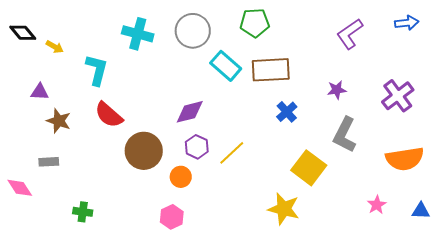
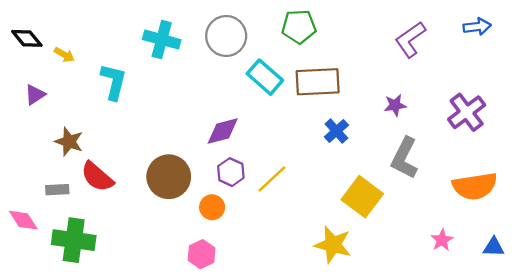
purple triangle: (40, 92) -> (35, 95), moved, turned -36
red semicircle: (109, 115) -> (97, 177), moved
green cross: (83, 212) -> (74, 240), moved, size x1.8

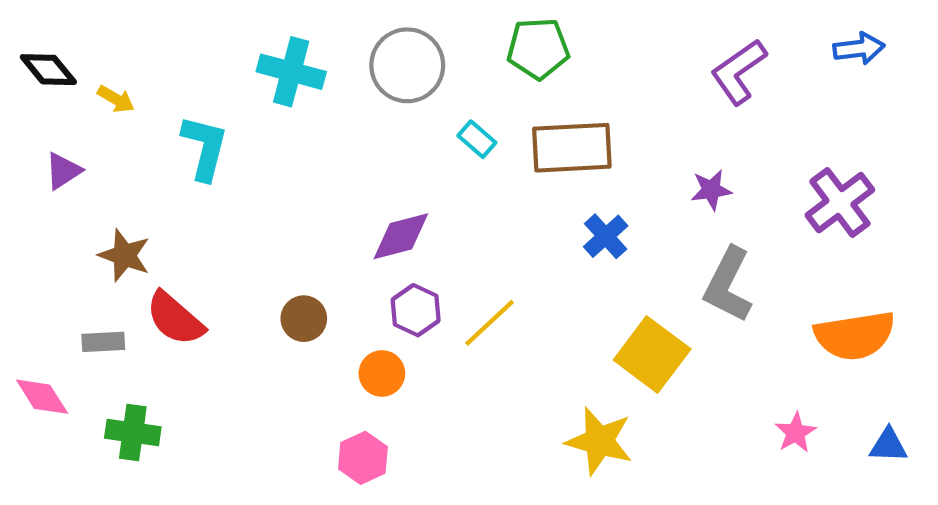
cyan rectangle: (265, 77) -> (477, 139), size x0.6
brown circle: (169, 177) -> (304, 319), size x0.6
green cross: (74, 240) -> (133, 433), size x0.7

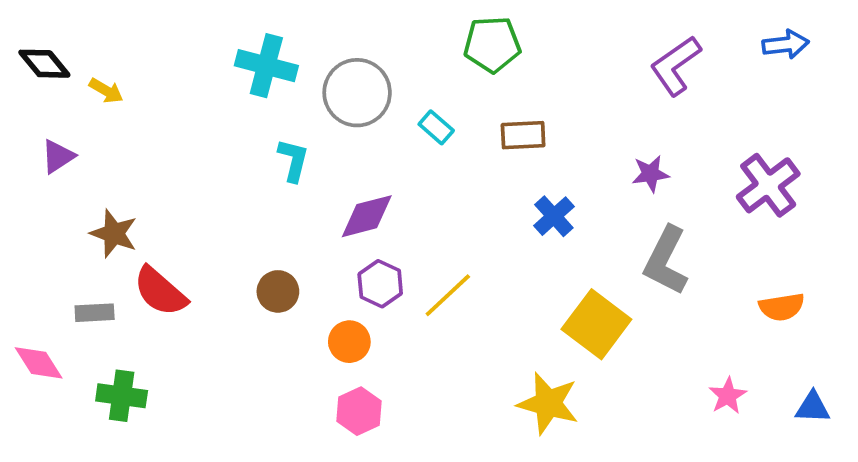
gray circle: (407, 65) -> (357, 93), moved
cyan L-shape: (205, 148) -> (293, 160), moved, size x0.7
brown rectangle: (572, 148) -> (523, 135), size x0.6
orange semicircle: (855, 335) -> (782, 307), size x0.6
pink hexagon: (363, 458) -> (359, 411), moved

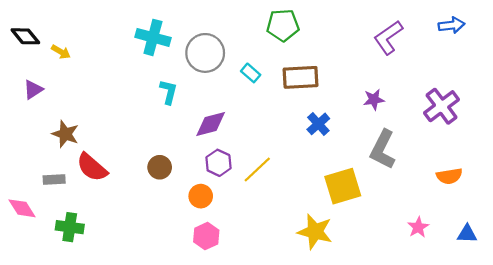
brown rectangle: (523, 135) -> (301, 77), size x1.4
yellow square: (596, 324) -> (343, 186), turned 36

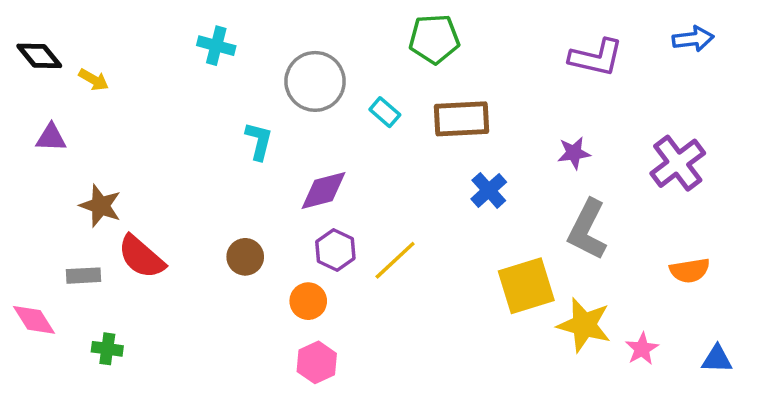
cyan cross: (153, 37) -> (216, 46), moved, size x0.7
purple L-shape: (388, 37) -> (596, 58), turned -132
purple triangle: (33, 90) -> (51, 138), turned 35
green cross: (70, 227) -> (107, 349), size x0.7
yellow star: (315, 232) -> (584, 325), moved

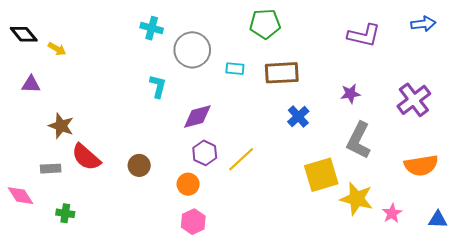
cyan cross: (216, 46) -> (152, 28), moved
cyan rectangle: (385, 112) -> (235, 69), turned -36
brown circle: (245, 257) -> (139, 165), moved
orange semicircle: (690, 270) -> (421, 165), size x1.4

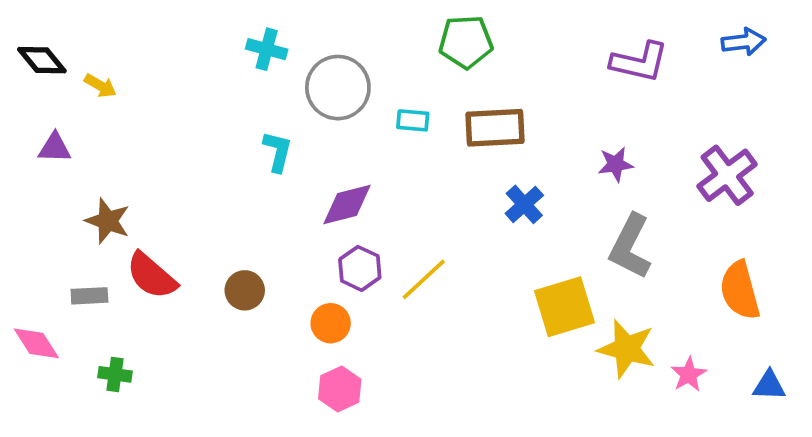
orange semicircle: (421, 165) -> (740, 290), turned 84

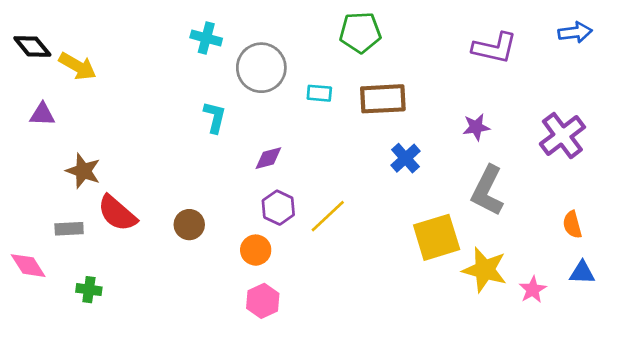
yellow arrow: (100, 86) -> (78, 66), size x1.5
purple diamond: (347, 204) -> (268, 158), size x0.7
orange semicircle: (740, 290) -> (572, 225), size x0.6
blue triangle: (769, 385) -> (582, 273), moved

